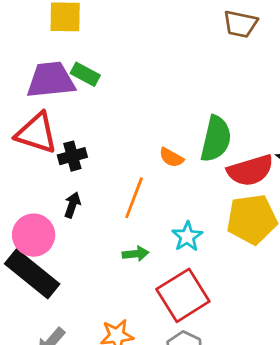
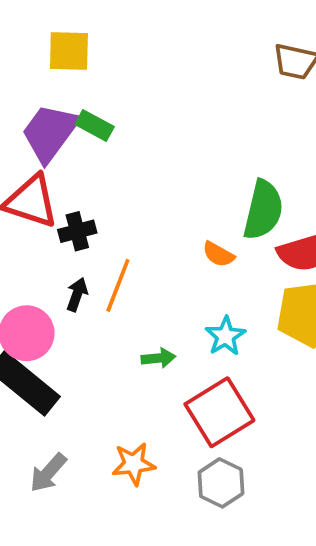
purple trapezoid: (51, 80) -> (50, 133), turned -48
orange semicircle: (171, 158) -> (218, 254), moved
orange line: (134, 198) -> (118, 285), moved

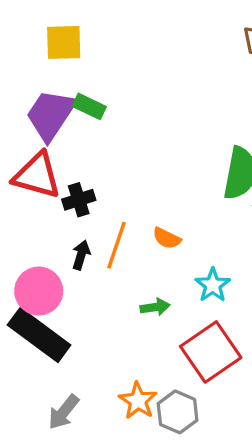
orange semicircle: (218, 254) -> (167, 238), moved
orange star: (134, 464) -> (138, 401), turned -30
gray hexagon: (221, 483) -> (178, 412), moved

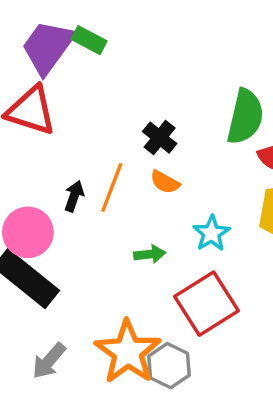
black cross: (79, 200) -> (160, 138), moved, turned -36
orange star: (138, 401) -> (128, 352), size x1.6

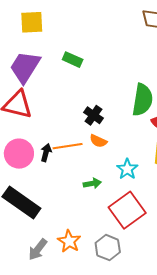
green rectangle: (89, 40) -> (73, 60), moved
orange line: (112, 187) -> (68, 146), turned 64
pink circle: (28, 232) -> (19, 154), moved
orange star: (128, 352) -> (69, 241), moved, size x0.6

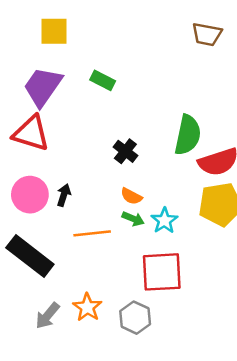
orange semicircle: (98, 141) -> (131, 196), moved
orange line: (68, 146) -> (92, 233), moved
green arrow: (92, 183) -> (133, 219), moved, turned 30
red square: (127, 210) -> (162, 272), turned 30

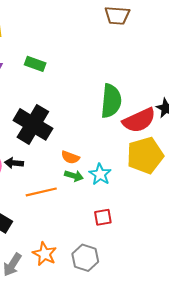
black cross: (125, 151) -> (33, 124), moved, size x1.8
black arrow: (64, 195) -> (14, 163), turned -96
red square: (162, 272) -> (103, 217), size x0.5

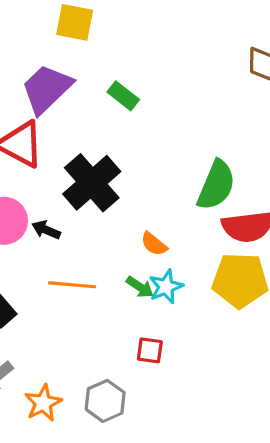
orange semicircle: (70, 157) -> (154, 244), moved
green arrow: (74, 176) -> (140, 287), moved
orange star: (45, 254) -> (43, 403), moved

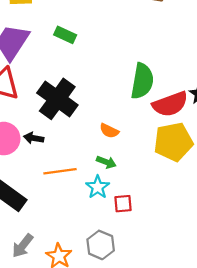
cyan star: (166, 287) -> (98, 187), moved

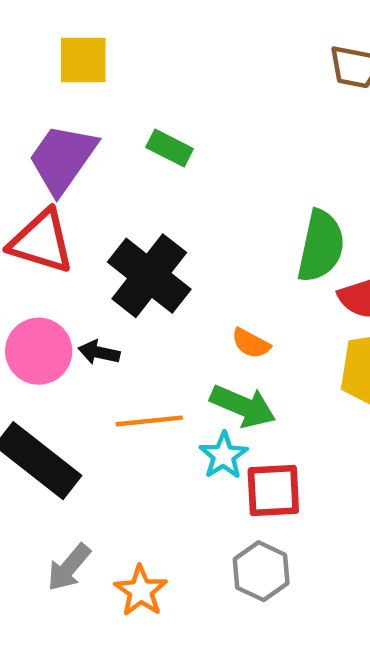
green arrow: (106, 162) -> (243, 406), size x1.6
red square: (123, 204) -> (273, 491), size x1.5
gray hexagon: (101, 245) -> (261, 571), moved

